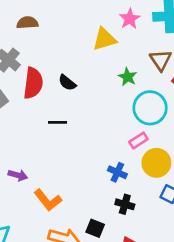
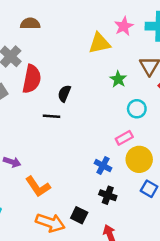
black semicircle: (67, 83) -> (64, 93), moved, turned 70
cyan circle: (150, 108) -> (137, 109), size x0.6

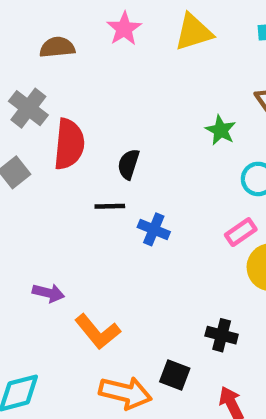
pink star: (124, 26) -> (124, 29), moved
yellow triangle: (99, 43) -> (194, 32), moved
blue cross: (103, 166) -> (154, 229), moved

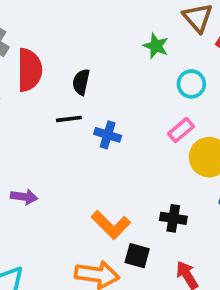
orange L-shape: (98, 332) -> (111, 225), moved

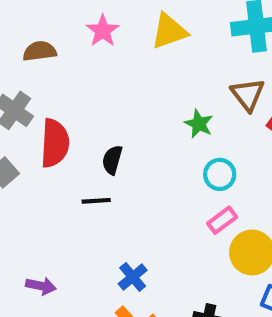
cyan circle: (191, 84) -> (220, 174), moved
blue cross: (108, 135) -> (133, 277), moved, turned 30

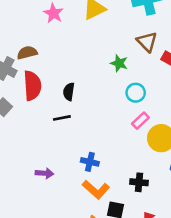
brown semicircle: (40, 51) -> (27, 53), moved
blue cross: (133, 277) -> (90, 162), turned -30
purple arrow: (41, 286) -> (45, 173), moved

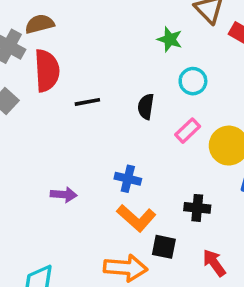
black semicircle: (69, 92) -> (146, 107), moved
black line: (62, 118) -> (87, 102), moved
pink rectangle: (140, 121) -> (188, 131), moved

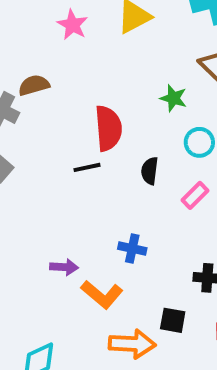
red semicircle: (47, 71) -> (108, 128), moved
orange L-shape: (136, 218) -> (102, 294), moved

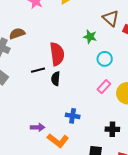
black line: (87, 167) -> (38, 70), moved
black semicircle: (150, 171) -> (56, 79), moved

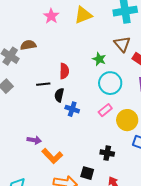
red semicircle: (57, 54) -> (64, 71), size x0.7
cyan circle: (105, 59) -> (110, 83), size x1.5
blue cross: (73, 116) -> (72, 109), moved

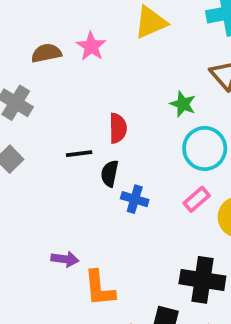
pink star: (51, 16) -> (91, 46), moved
brown semicircle: (28, 45) -> (46, 53), moved
black cross: (107, 153) -> (202, 280), size x1.6
orange L-shape: (52, 156) -> (99, 288), turned 40

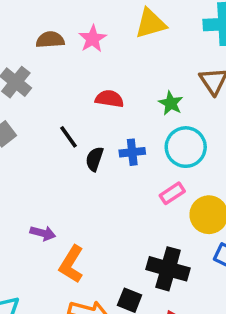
red semicircle: (118, 128) -> (109, 99), moved, turned -88
black line: (79, 154) -> (68, 137), turned 55
blue cross: (135, 199) -> (132, 152), moved, turned -30
orange L-shape: (99, 288) -> (71, 264), turned 30

